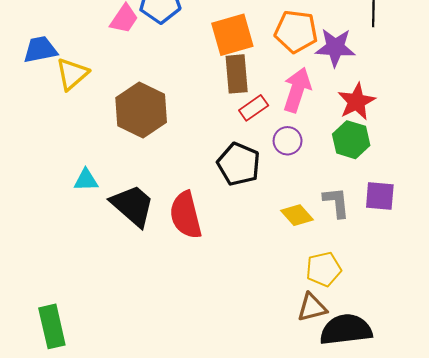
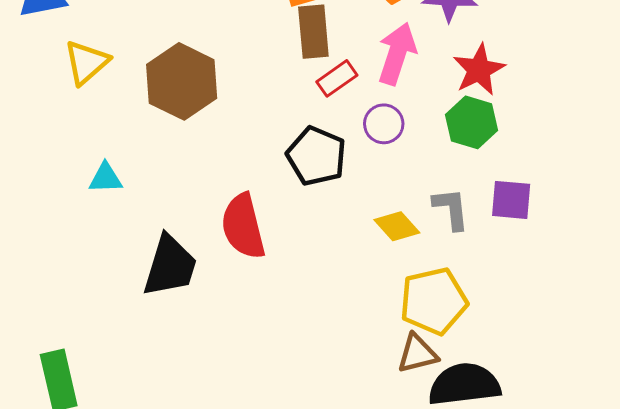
yellow triangle: (72, 74) -> (87, 62), moved
black trapezoid: (133, 206) -> (170, 266), moved, turned 66
yellow pentagon: (324, 269) -> (434, 301), size x1.4

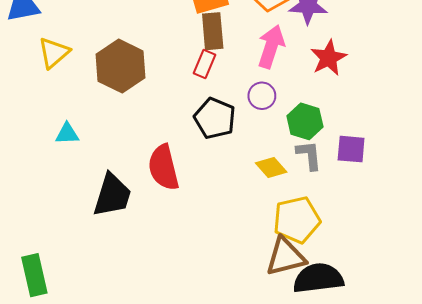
red rectangle: (337, 78) -> (205, 64), moved, turned -32
green hexagon: (472, 122) -> (305, 121), moved
brown triangle: (417, 354) -> (285, 257), size x1.4

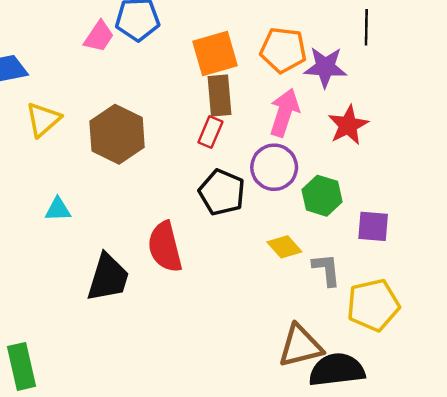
purple circle: (262, 96) -> (274, 167), size x1.5
gray L-shape: (309, 155) -> (326, 270), moved
yellow pentagon: (297, 220) -> (373, 305), moved

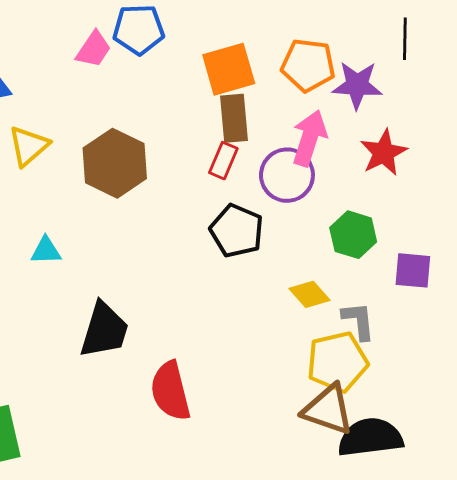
purple circle: (274, 167) -> (287, 175), moved
red semicircle: (165, 247) -> (170, 391), moved
yellow pentagon: (373, 305) -> (337, 362), moved
brown triangle: (300, 346) -> (328, 410), turned 33

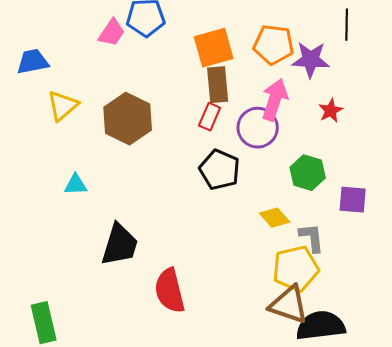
red star: (384, 153) -> (331, 111), size x0.7

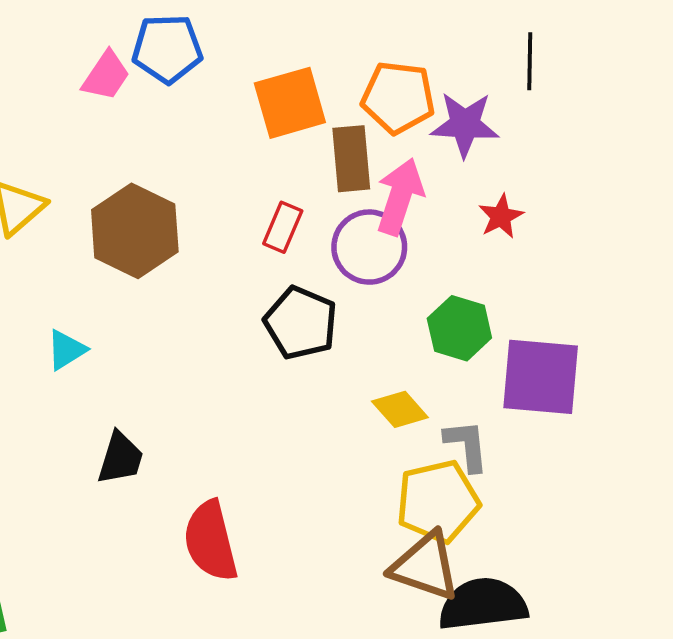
brown rectangle: (218, 85) -> (351, 159), moved
cyan triangle: (76, 185) -> (66, 350), moved, turned -30
purple square: (353, 200) -> (541, 377), size x1.6
black trapezoid: (120, 245) -> (120, 458), size x0.7

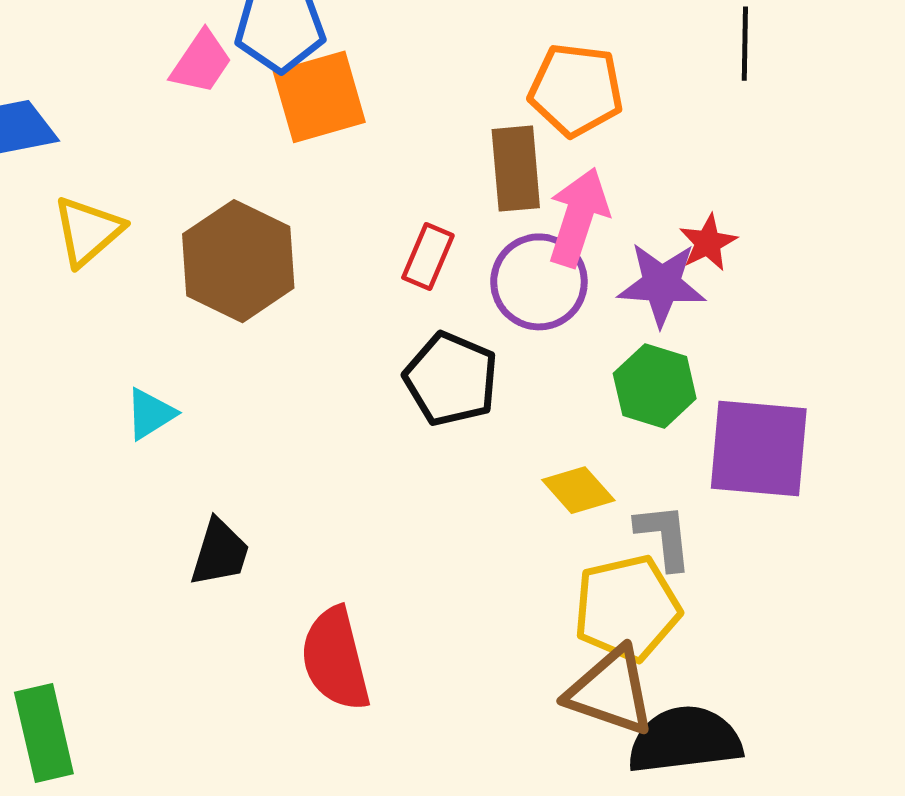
orange square: (290, 103) -> (319, 97), moved
purple star: (465, 124) -> (662, 284), moved

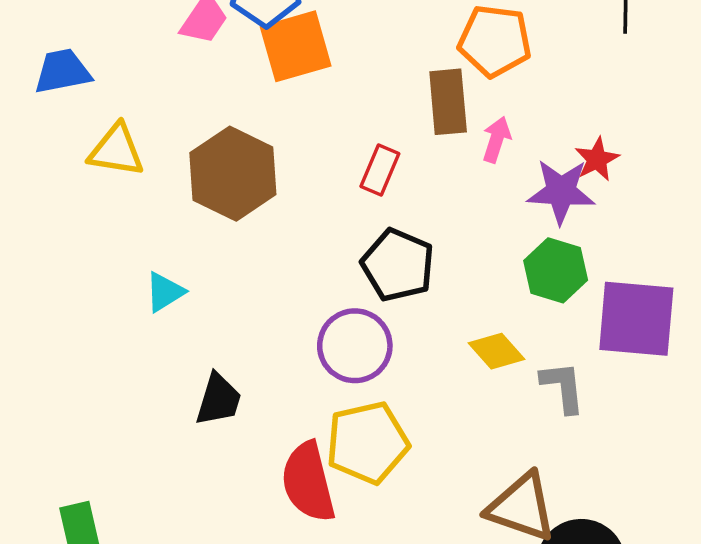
pink arrow: (578, 217) -> (496, 140), size x0.6
yellow triangle: (88, 231) -> (116, 150), turned 50
purple circle: (539, 282) -> (355, 346), moved
yellow pentagon: (627, 608) -> (367, 443), moved

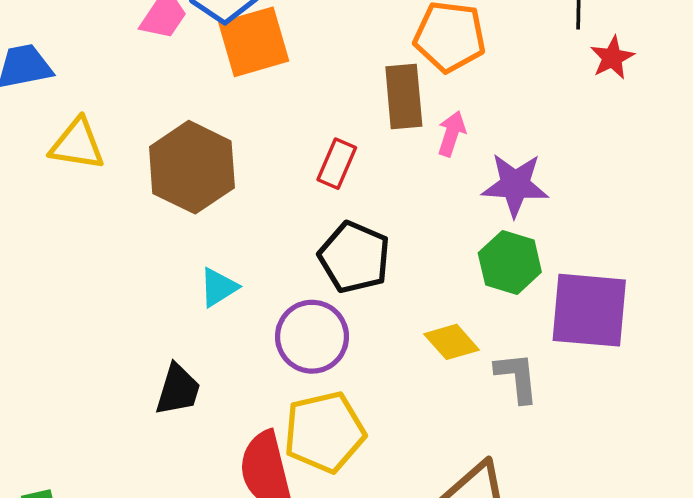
red star: (597, 159) -> (612, 58), moved
cyan triangle: (165, 292) -> (218, 287), moved

